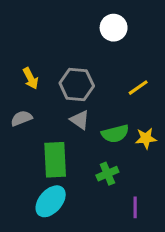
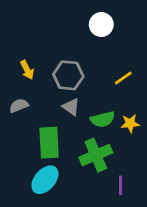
green cross: (107, 174) -> (96, 155), size x1.6

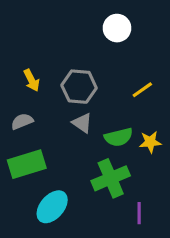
green rectangle: (49, 143) -> (27, 164), moved, turned 76

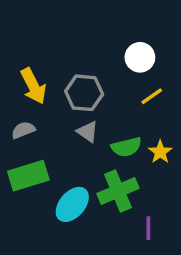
white circle: (117, 28) -> (140, 57), moved
yellow arrow: (32, 80) -> (33, 86), size x1.5
yellow star: (150, 142) -> (160, 152), turned -30
cyan ellipse: (52, 207) -> (72, 204), moved

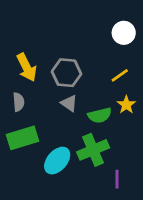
white circle: (140, 57) -> (124, 33), moved
gray semicircle: (23, 130) -> (19, 102), turned 108
yellow star: (160, 152) -> (126, 105), moved

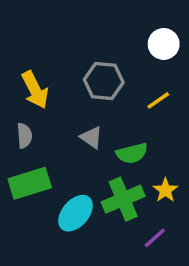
gray hexagon: (66, 73) -> (104, 81), moved
yellow star: (126, 105) -> (165, 190), moved
purple line: (117, 179) -> (155, 238), turned 48

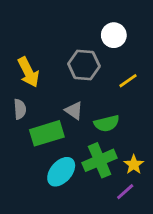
white circle: (164, 44) -> (114, 35), moved
green rectangle: (30, 183) -> (47, 133), moved
yellow star: (165, 190) -> (134, 165), moved

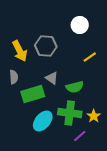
gray hexagon: (84, 65) -> (46, 46), moved
green cross: (100, 160) -> (70, 113), turned 30
purple line: (125, 192) -> (80, 136), moved

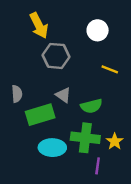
yellow arrow: (20, 51) -> (39, 25), moved
yellow line: (90, 57) -> (110, 69), turned 56
cyan ellipse: (43, 121) -> (52, 148), turned 50
purple line: (80, 136) -> (98, 166), turned -40

